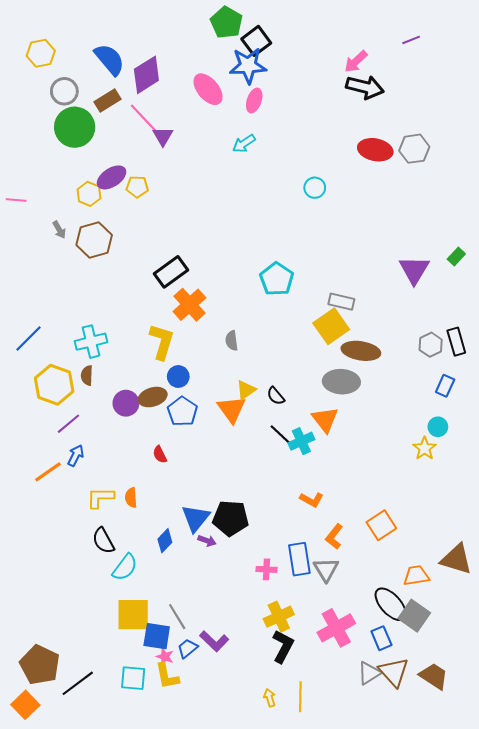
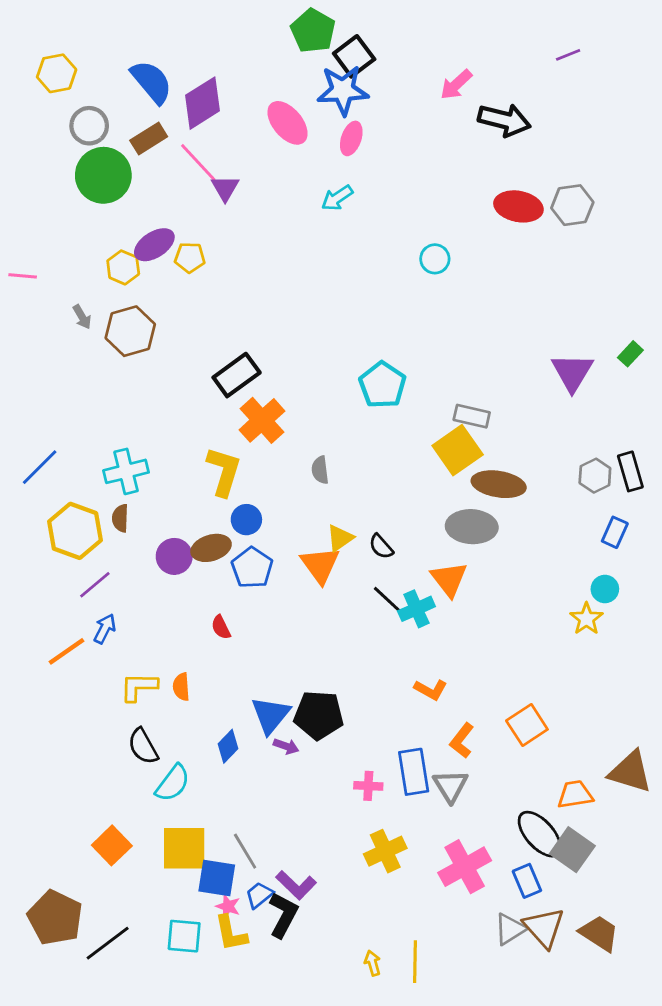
pink arrow: (356, 61) -> (456, 85), moved
black L-shape: (283, 646) -> (283, 915), moved
orange square: (25, 705) -> (112, 845), moved

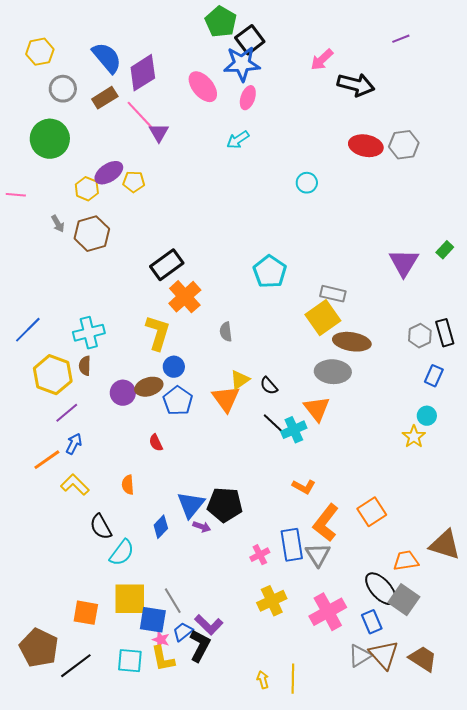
green circle: (103, 175) -> (50, 139), moved
yellow L-shape: (139, 687) -> (75, 485), moved, turned 44
orange L-shape: (462, 741) -> (326, 523), size x1.5
pink cross: (368, 786) -> (260, 555), turned -30
orange square: (112, 845) -> (86, 613), moved, turned -36

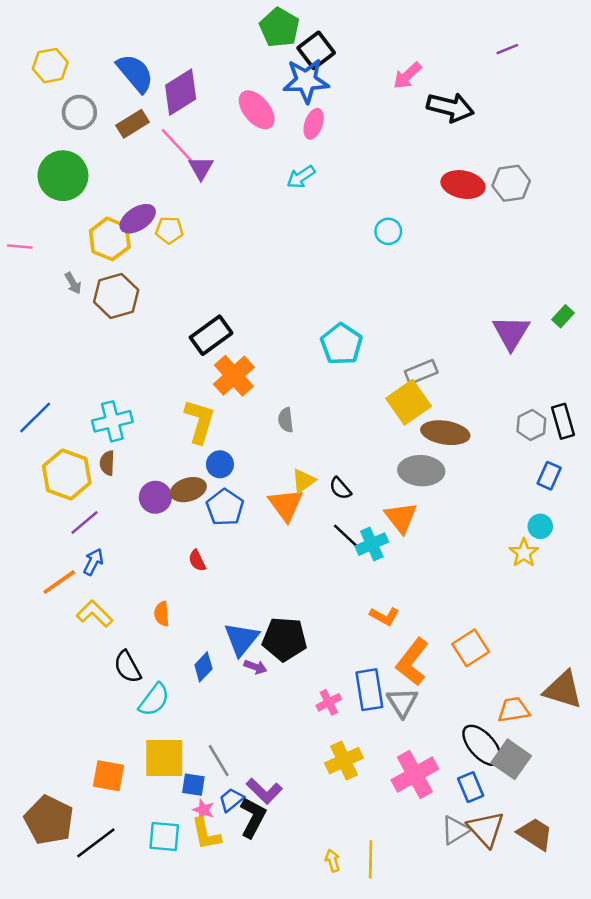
yellow hexagon: (87, 189) -> (110, 239), size x1.4
gray rectangle: (333, 294) -> (421, 372), turned -35
blue square: (153, 620) -> (193, 785), size x0.7

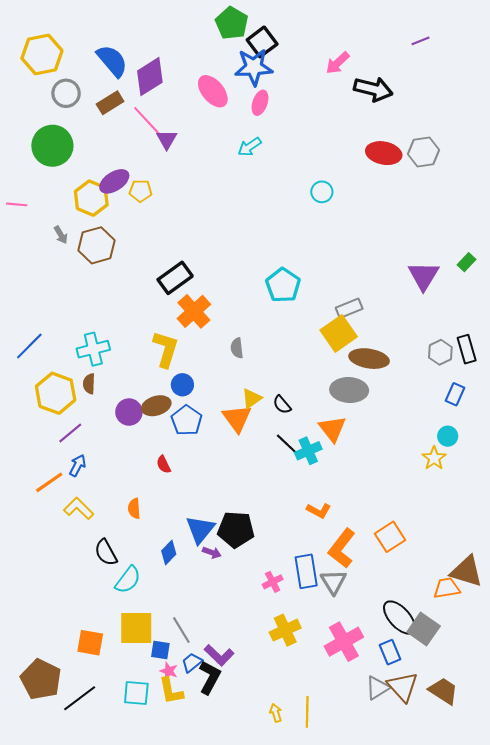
yellow hexagon: (50, 66) -> (42, 55), size x1.4
orange trapezoid: (514, 710) -> (447, 588), moved

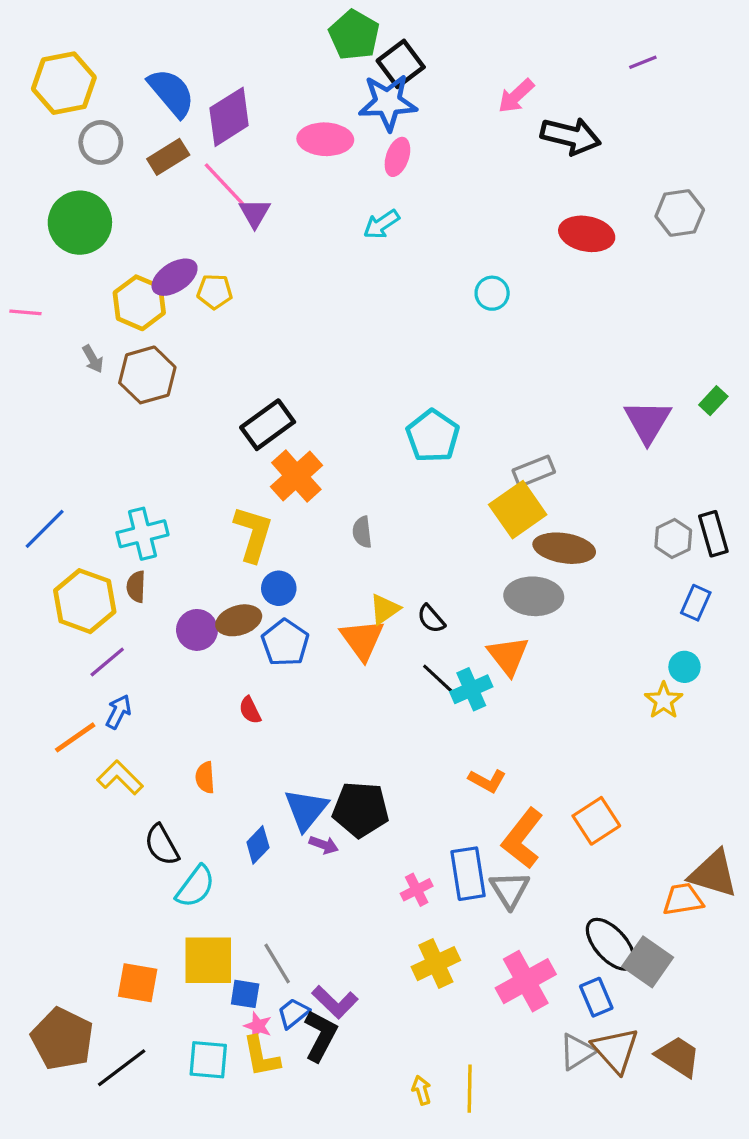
pink ellipse: (213, 91) -> (325, 139), turned -48
gray hexagon: (424, 152) -> (680, 213), moved

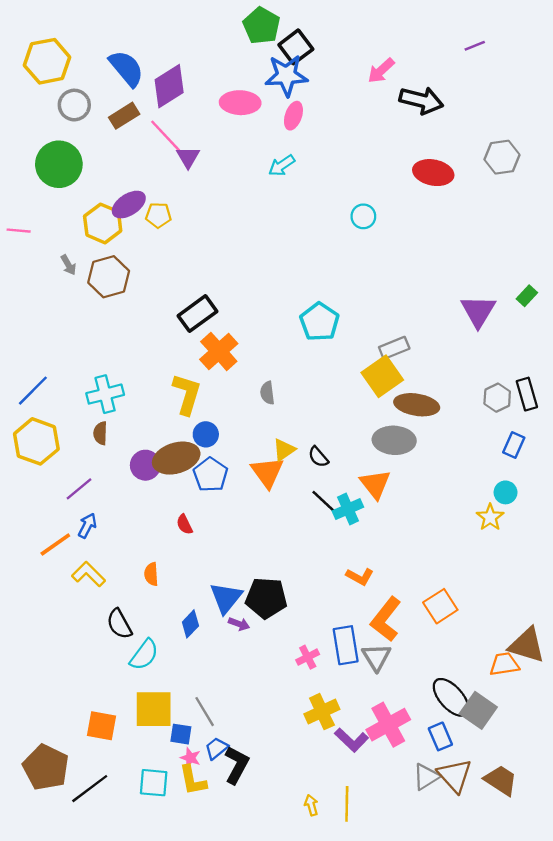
yellow hexagon: (85, 601) -> (36, 441), moved
brown ellipse: (239, 620) -> (176, 458), size x1.4
purple L-shape: (335, 1002) -> (352, 740), moved

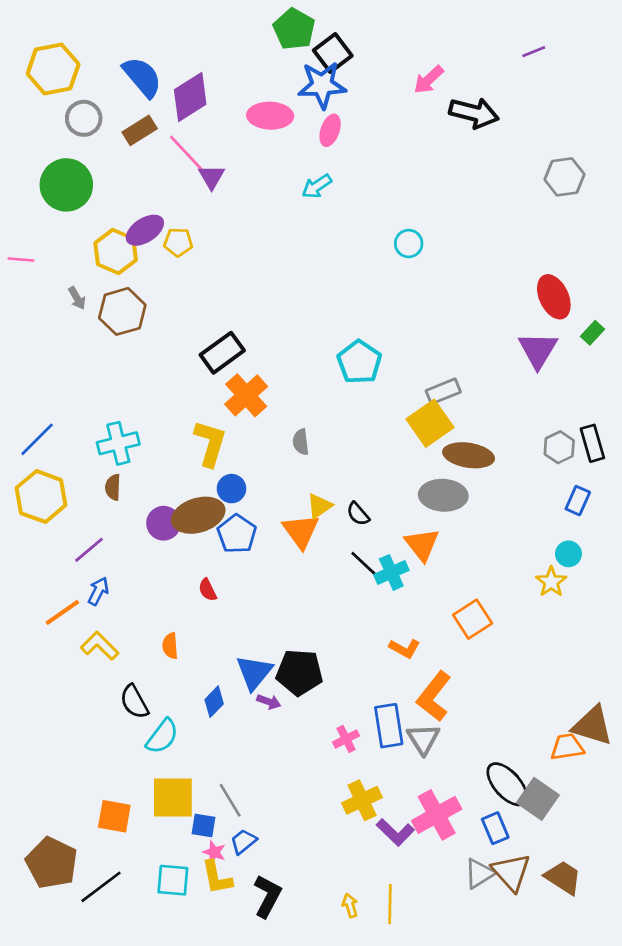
red ellipse: (433, 173) -> (554, 297), moved, turned 54
orange square: (440, 606) -> (473, 619), moved
black L-shape: (237, 765) -> (267, 896), moved

